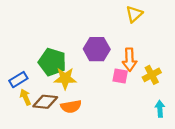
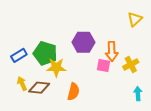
yellow triangle: (134, 14) -> (135, 19), moved
blue rectangle: (18, 80) -> (19, 55), moved
orange semicircle: (71, 106) -> (73, 92), moved, turned -66

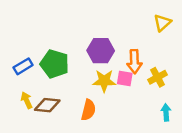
yellow star: (56, 67) -> (104, 81), moved

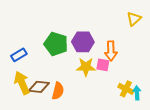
green pentagon: (55, 64) -> (56, 44), moved
yellow cross: (157, 77) -> (126, 89), moved, turned -35
yellow arrow: (27, 100) -> (22, 83), size x1.6
orange semicircle: (88, 110) -> (58, 91), moved

